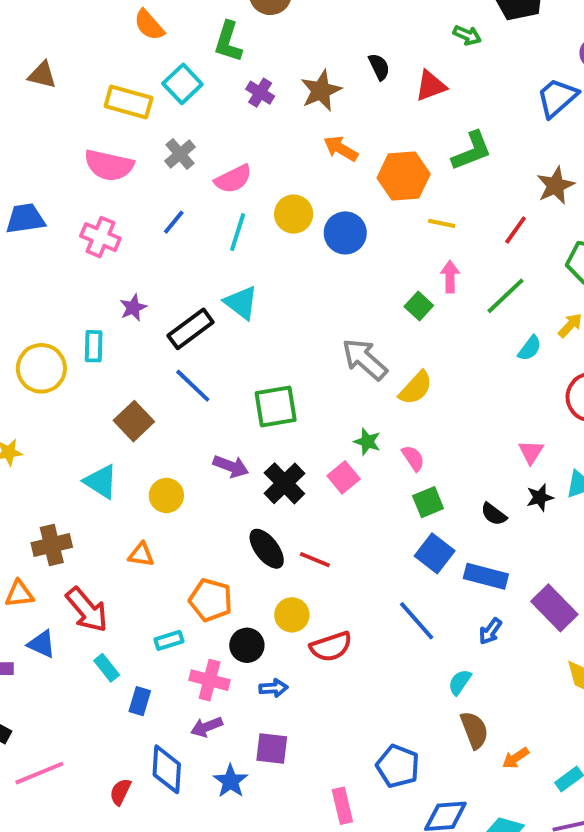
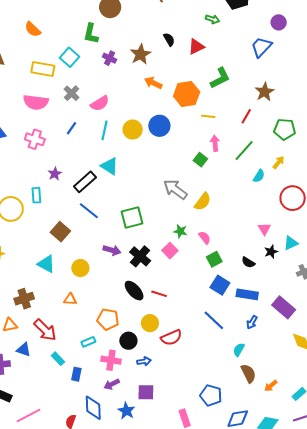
orange semicircle: (149, 25) -> (33, 29), moved
yellow circle: (294, 214) -> (133, 130), moved

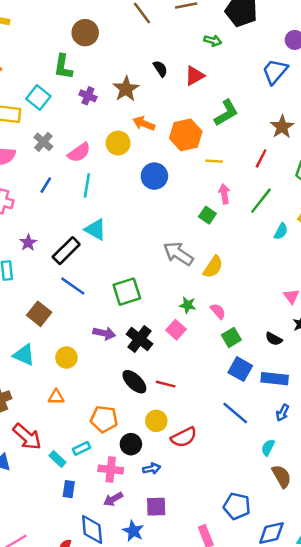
yellow circle: (133, 130) -> (118, 143), moved
cyan rectangle: (58, 359) -> (58, 459), moved

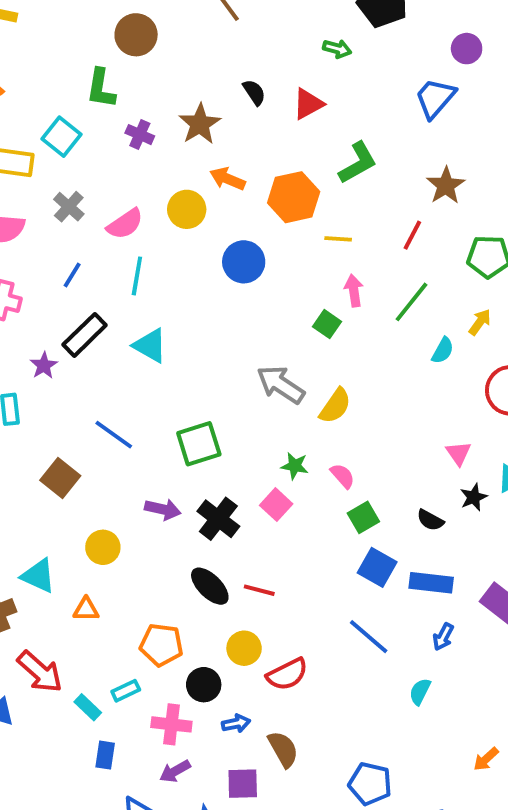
black rectangle: (66, 251) -> (85, 335), moved
cyan triangle: (24, 355) -> (38, 576), moved
brown semicircle: (282, 476) -> (283, 749), moved

